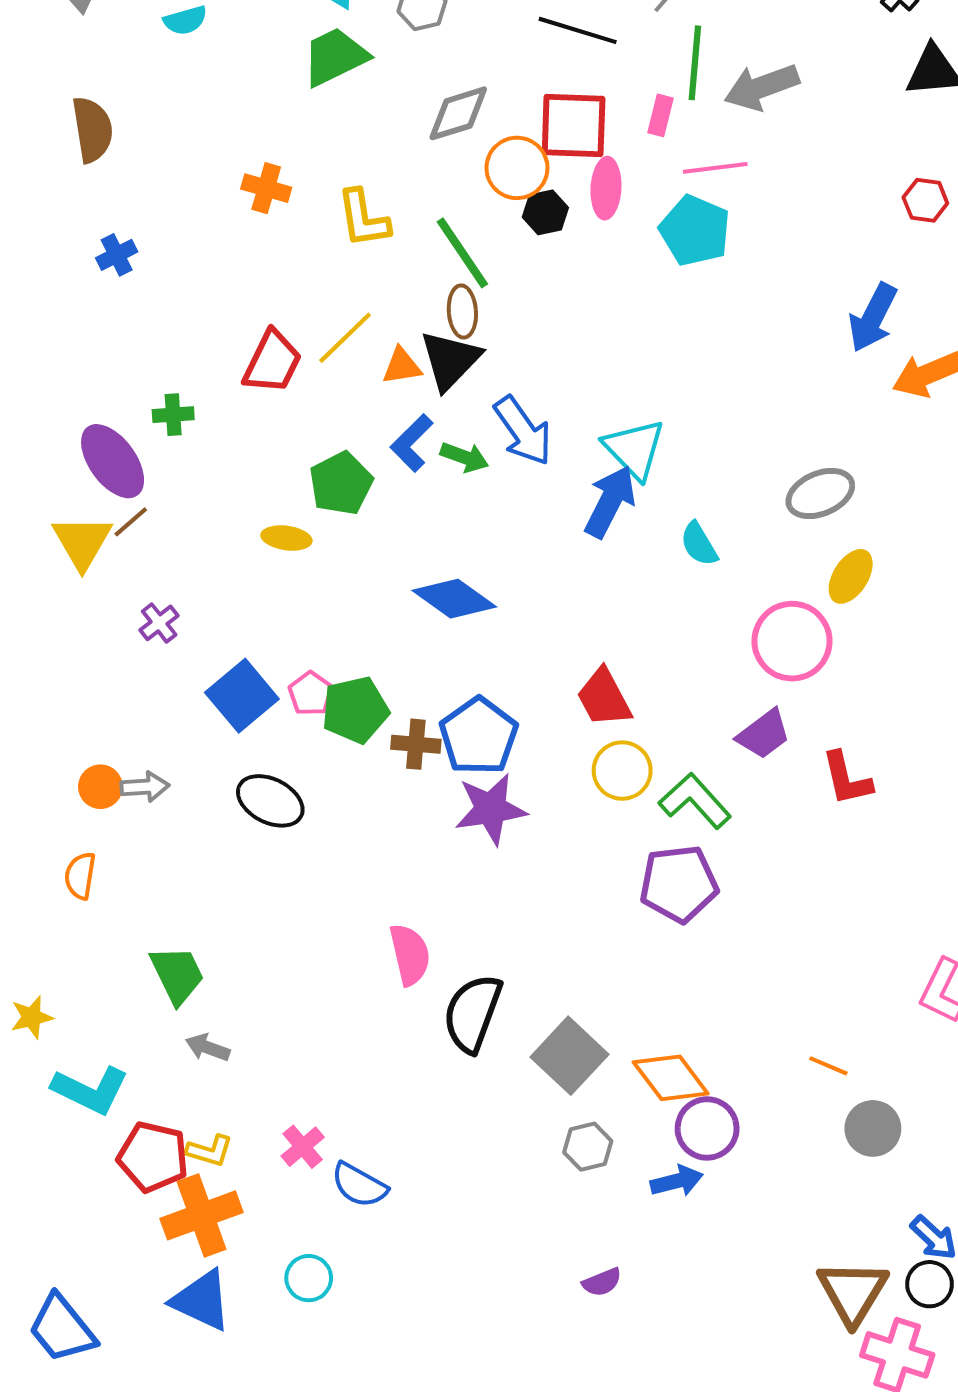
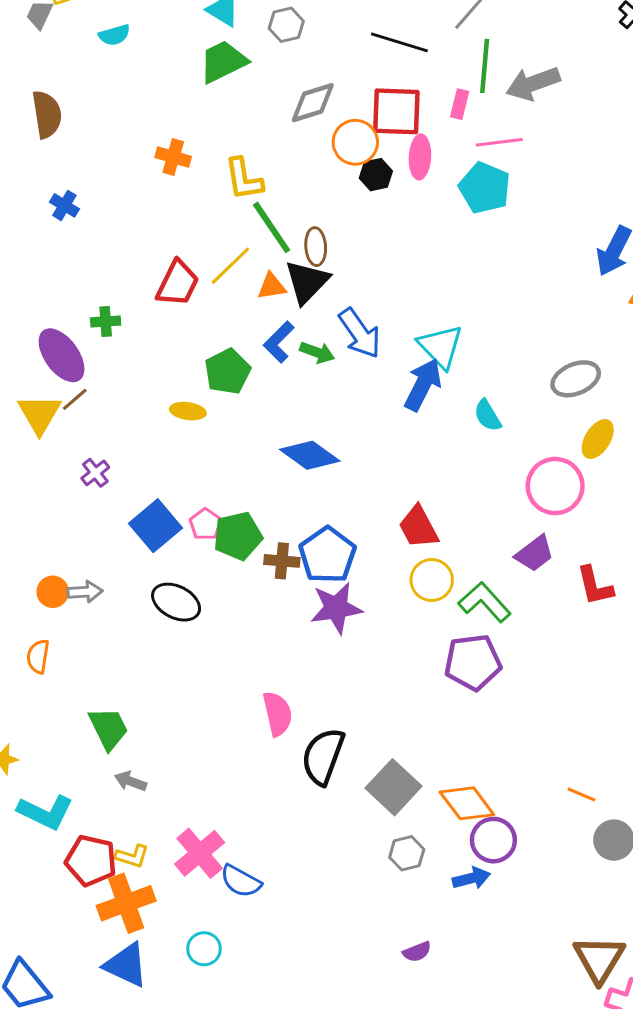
green line: (462, 253) -> (272, 227), moved
blue cross: (117, 255) -> (64, 205), turned -32
pink cross: (303, 1147) -> (200, 853), size x1.6

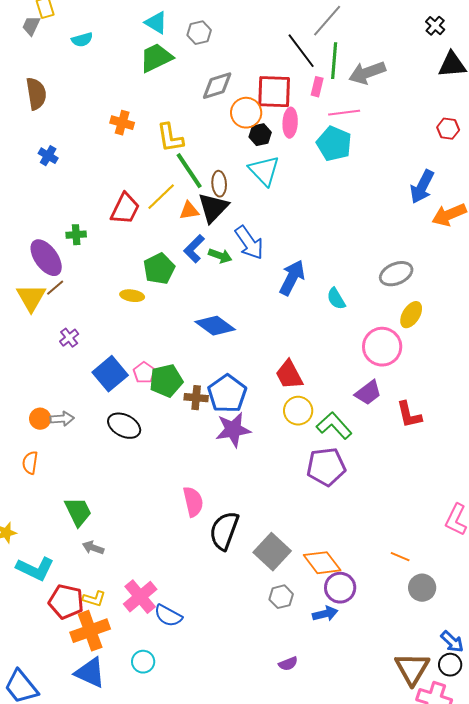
black line: (399, 42) -> (301, 51), moved, turned 36
cyan triangle: (441, 346) -> (264, 171), moved

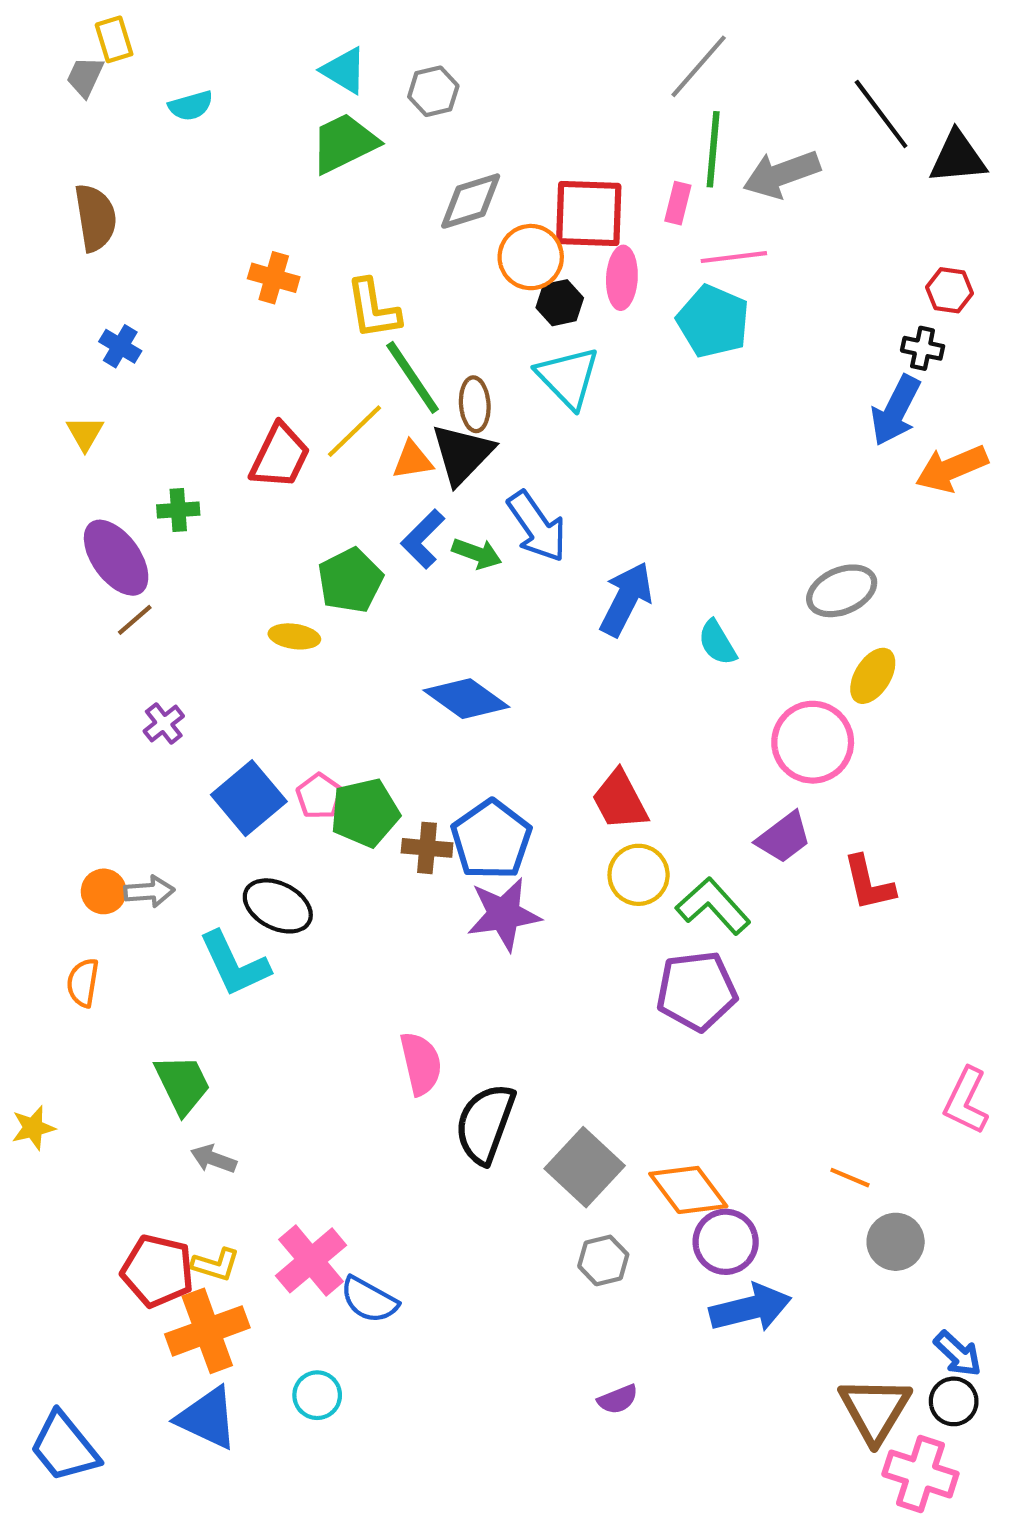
black cross: (435, 26) -> (923, 348), moved, turned -30
black line: (301, 51) -> (881, 114), moved
yellow triangle: (31, 298) -> (85, 433), moved, size x0.6
cyan L-shape: (35, 569) -> (234, 964), moved, turned 39
blue arrow: (325, 614) -> (750, 1308), moved, size x1.5

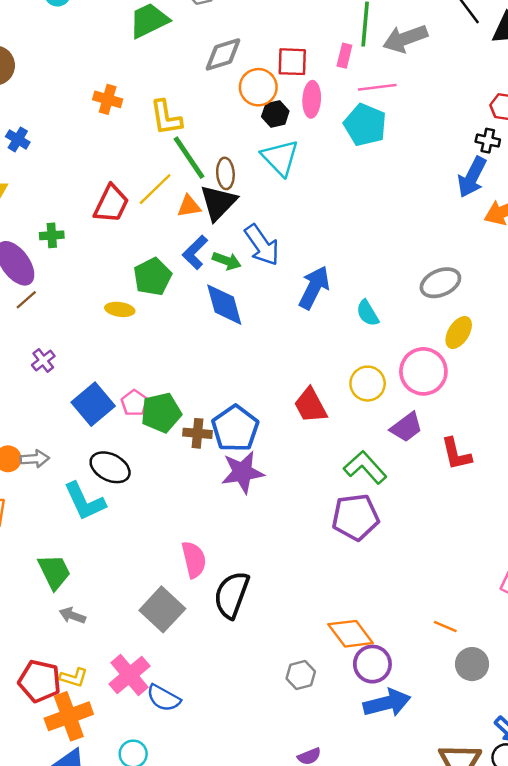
red square: (589, 214) -> (292, 62), size x0.7
blue diamond: (466, 699) -> (224, 305), moved, turned 39
yellow circle: (639, 875) -> (368, 384), moved
gray square: (585, 1167) -> (162, 609), moved

